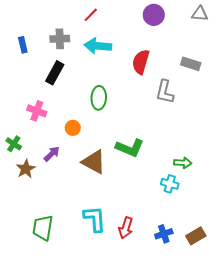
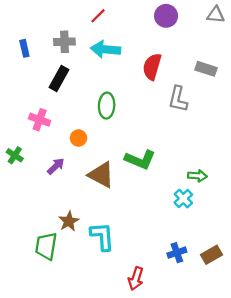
brown star: (26, 169) -> (69, 221), moved
cyan cross: (170, 184) -> (183, 199), turned 30
red arrow: (126, 228) -> (136, 279), moved

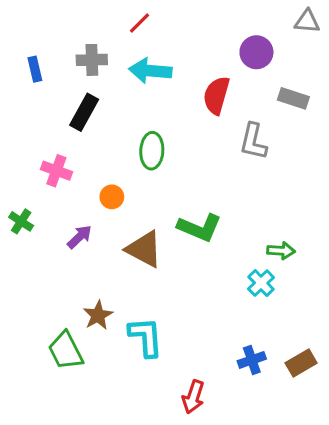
purple circle: (166, 16) -> (256, 52), moved
green trapezoid: (46, 246) -> (66, 351), turned -36

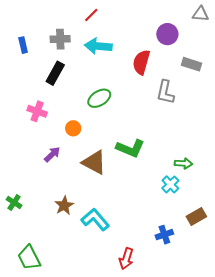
green ellipse: (152, 151) -> (99, 98), turned 55
green cross: (21, 221) -> (14, 202), moved
cyan L-shape: (146, 337) -> (95, 220), turned -36
green trapezoid: (66, 351) -> (29, 258), moved
brown rectangle: (301, 363) -> (196, 217), moved

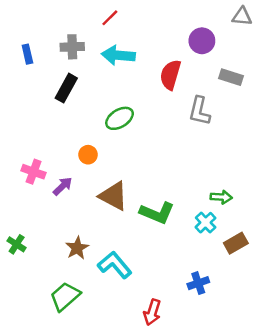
pink cross: (37, 111) -> (33, 172), moved
green L-shape: (130, 148) -> (157, 213), moved
brown rectangle: (196, 217) -> (236, 243), moved
green trapezoid: (29, 258) -> (65, 296), moved, turned 76

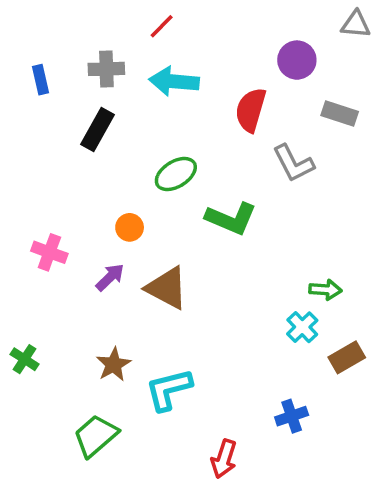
gray L-shape: (199, 111) -> (293, 163), turned -40
purple arrow: (63, 186) -> (110, 277), moved
green L-shape: (157, 213) -> (231, 218), moved
cyan L-shape: (115, 265) -> (169, 389), turned -64

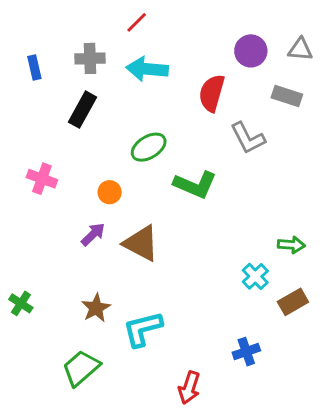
gray triangle: (356, 24) -> (300, 49), moved
pink cross: (49, 252) -> (42, 179), moved
green arrow: (325, 290) -> (291, 245), moved

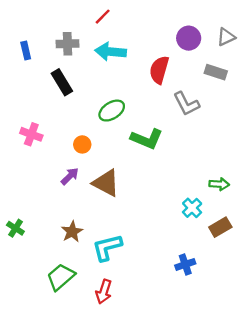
gray triangle: (300, 49) -> (226, 37), turned -30
black rectangle: (82, 110) -> (62, 82), turned -60
red arrow: (189, 388) -> (104, 292), moved

